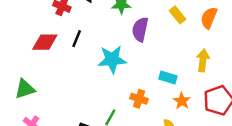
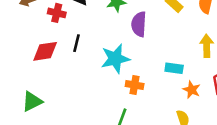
orange cross: (139, 99) -> (135, 85), moved

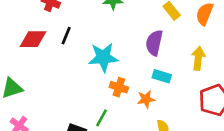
purple semicircle: (139, 24) -> (154, 43), moved
orange star: (192, 90) -> (146, 99), moved, turned 30

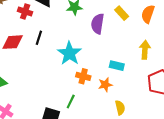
purple semicircle: (154, 43) -> (98, 24), moved
cyan star: (103, 57) -> (69, 53), turned -30

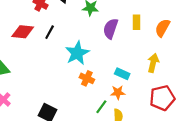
yellow rectangle: (122, 13) -> (136, 22), turned 32
orange star: (105, 85) -> (118, 92), moved
green line: (71, 102) -> (101, 107), moved

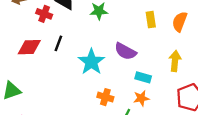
purple semicircle: (111, 29) -> (125, 51), moved, turned -72
orange cross: (87, 78) -> (105, 97), moved

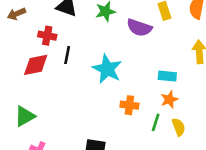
red cross: (44, 14) -> (47, 36), moved
purple semicircle: (125, 51) -> (139, 28), moved

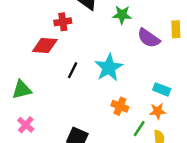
red cross: (47, 36) -> (63, 22), turned -35
black line: (67, 55) -> (73, 70), moved

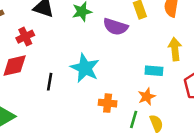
cyan rectangle: (162, 89) -> (154, 71), moved

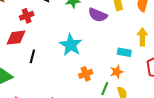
black line: (50, 82) -> (32, 56), moved
orange cross: (108, 103) -> (86, 74), turned -32

